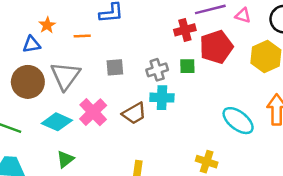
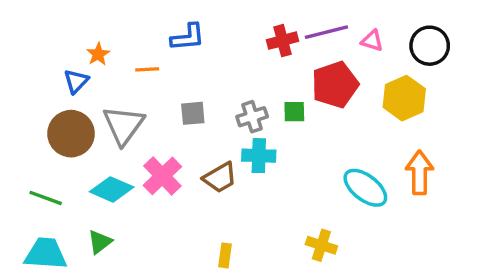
red cross: (185, 30) -> (282, 41), moved
blue triangle: (31, 44) -> (76, 81), turned -36
green triangle: (65, 159) -> (100, 242), moved

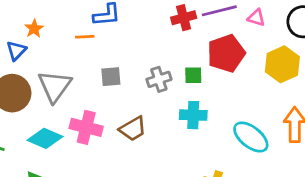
orange line: (147, 69) -> (85, 37), moved
cyan cross: (259, 156) -> (193, 115), moved
pink cross: (162, 176) -> (86, 127), turned -32

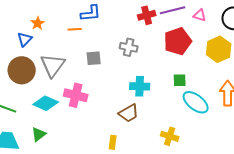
green square: (193, 75) -> (180, 80), moved
gray cross: (159, 79) -> (129, 47), moved, turned 30
cyan cross: (193, 115) -> (140, 86), moved
brown trapezoid: (133, 129) -> (129, 113), moved

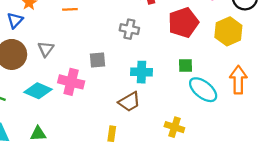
gray square: (94, 58) -> (97, 60), moved
gray triangle: (53, 65) -> (46, 49), size x0.6
green triangle: (39, 134) -> (38, 134), moved, turned 35

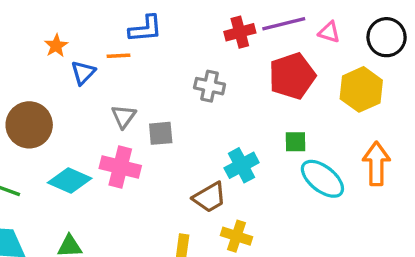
blue triangle: (15, 20) -> (83, 73), moved
gray triangle: (46, 49) -> (124, 116), moved
cyan cross: (141, 72) -> (242, 165), moved, turned -30
yellow cross: (174, 127) -> (236, 236), moved

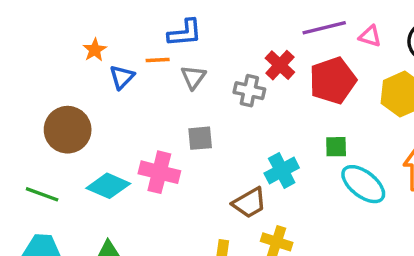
red cross: (240, 32) -> (280, 65), moved, turned -32
gray triangle: (124, 116) -> (193, 77), moved

